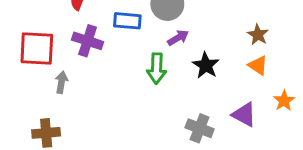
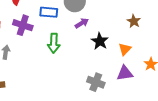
orange triangle: (258, 65) -> (125, 49), moved, turned 40
green arrow: (157, 68) -> (54, 43), moved
purple triangle: (244, 114) -> (125, 73), turned -36

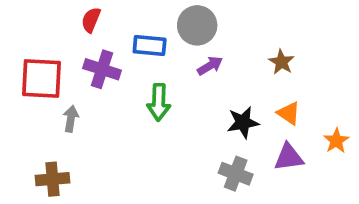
brown star: (134, 21) -> (281, 62), moved
black star: (100, 41) -> (243, 122), moved, turned 30
orange triangle: (125, 49) -> (289, 113), turned -40

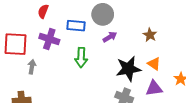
black star: (243, 122) -> (128, 69), size x1.4

